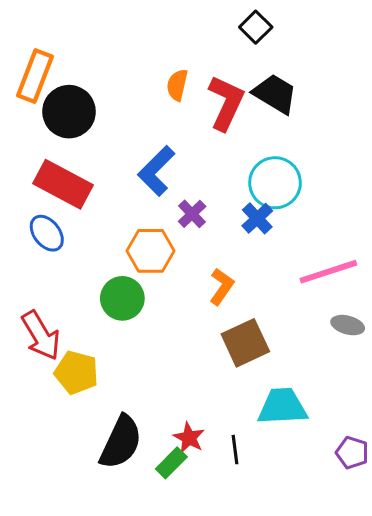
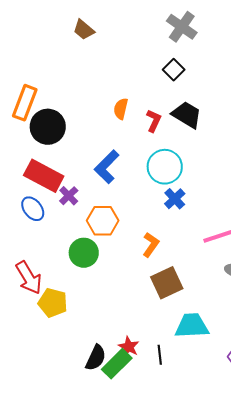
red L-shape: (226, 103) -> (154, 121), size x0.6
cyan circle: (275, 183) -> (165, 167), moved
purple cross: (192, 214) -> (69, 196), moved
black semicircle: (121, 442) -> (96, 358), moved, size x0.7
green rectangle: (171, 463) -> (117, 364), size x1.4

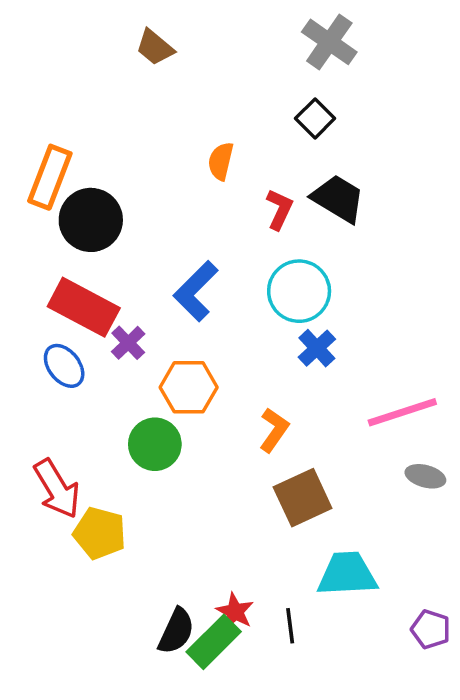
orange semicircle: (121, 109) -> (221, 161), moved

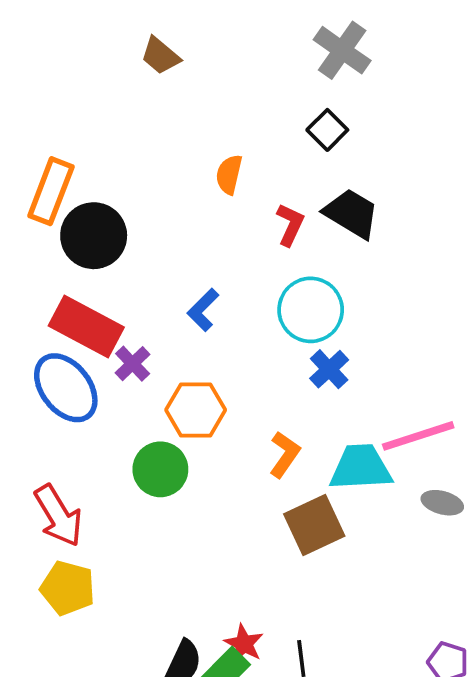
blue L-shape: (196, 291) -> (203, 310), size x0.7
blue ellipse: (64, 366) -> (66, 388), size x1.5
yellow pentagon: (100, 533) -> (68, 588), moved
cyan trapezoid: (347, 574) -> (361, 467), moved

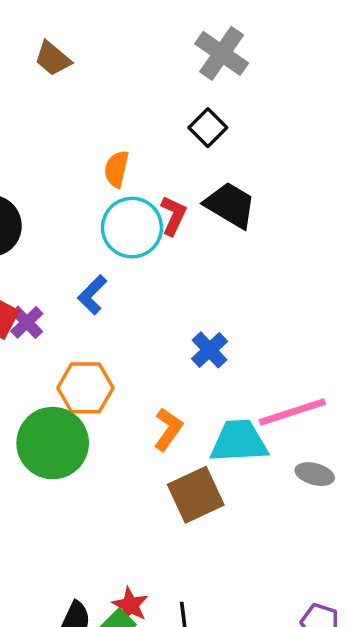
cyan circle: (311, 310) -> (132, 228), moved
purple cross: (133, 364) -> (27, 322), moved
green circle: (160, 469) -> (53, 443), size x1.4

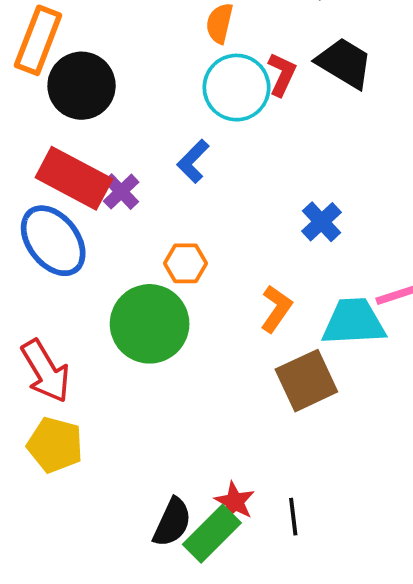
orange hexagon: (85, 388) -> (185, 263), size x0.7

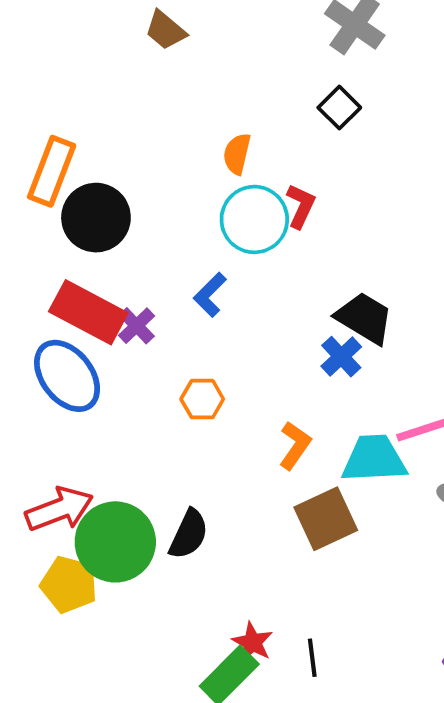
black trapezoid: (344, 63) -> (364, 318), moved
green circle: (150, 324) -> (115, 542), moved
red arrow: (46, 371) -> (59, 509), turned -80
black semicircle: (172, 522) -> (189, 534), moved

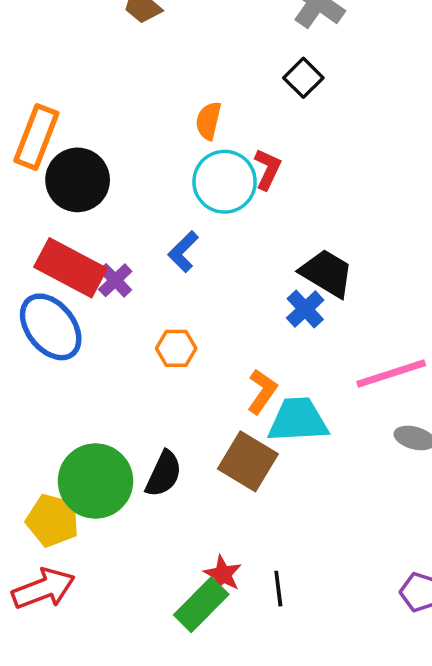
cyan trapezoid: (374, 459) -> (298, 420), moved
red arrow: (59, 509) -> (44, 589), moved
brown square: (326, 519) -> (248, 461), moved, turned -34

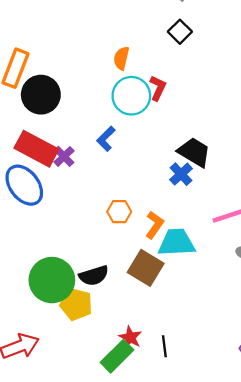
orange hexagon: (176, 348) -> (119, 212), moved
black semicircle: (164, 474) -> (94, 276), turned 48
yellow pentagon: (52, 520) -> (76, 304), moved

